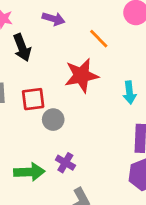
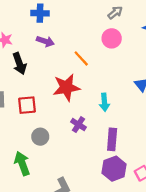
gray circle: (53, 120) -> (40, 137), moved
purple cross: (65, 163) -> (78, 125), moved
green arrow: (29, 172) -> (22, 163), turned -110

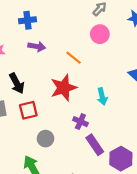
black arrow: (19, 64) -> (17, 83), moved
purple rectangle: (112, 139) -> (95, 145), moved, turned -30

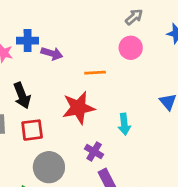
blue cross: (28, 20) -> (28, 41), moved
orange line: (74, 58) -> (95, 73), turned -49
gray circle: (46, 139) -> (49, 167), size x1.5

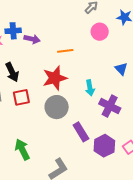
pink circle: (131, 48) -> (100, 32), moved
purple cross: (94, 152) -> (110, 106), moved, size x1.5
gray circle: (49, 167) -> (57, 107), moved

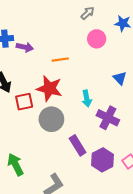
red star: (55, 78) -> (49, 88), turned 30
red square: (21, 97) -> (24, 102), moved

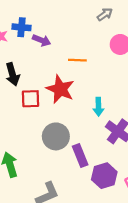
gray arrow: (88, 13) -> (105, 14), moved
gray circle: (51, 119) -> (56, 136), moved

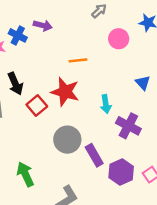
blue cross: (22, 27) -> (18, 35), turned 30
purple arrow: (42, 40) -> (43, 25), moved
red square: (31, 99) -> (37, 105), turned -30

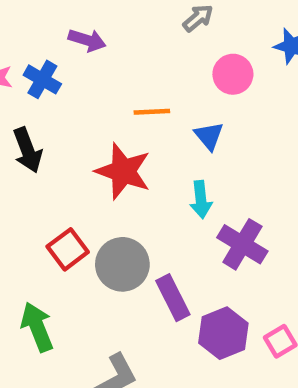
blue cross: (18, 35) -> (42, 79), moved
blue triangle: (143, 83) -> (209, 136), moved
red square: (37, 105) -> (68, 249), moved

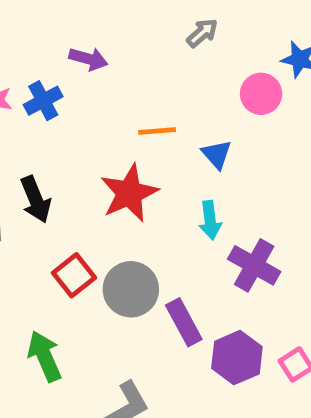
pink circle: (233, 74) -> (261, 94), moved
blue cross: (42, 79) -> (43, 101), turned 33
black arrow: (28, 150) -> (36, 199), moved
red star: (123, 171) -> (129, 193), turned 30

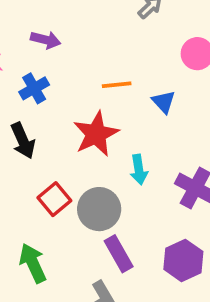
purple arrow: (88, 59) -> (46, 40), moved
blue cross: (43, 101) -> (34, 88), moved
cyan arrow: (210, 220) -> (139, 170), moved
purple rectangle: (184, 322) -> (119, 254), moved

